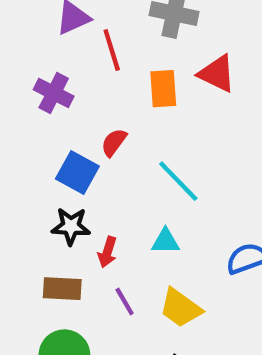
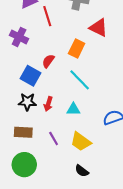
orange rectangle: (163, 89) -> (77, 49), moved, turned 30
red arrow: (107, 252) -> (48, 104), moved

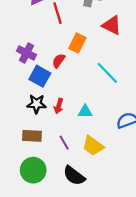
purple cross: (19, 37) -> (27, 53), moved
orange rectangle: (77, 49) -> (77, 43), moved
cyan line: (80, 80) -> (107, 73), moved
black semicircle: (82, 171) -> (74, 176), moved, size x1.5

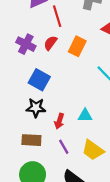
purple cross: (27, 53) -> (26, 44), moved
red semicircle: (59, 61) -> (50, 43), moved
red arrow: (59, 106) -> (59, 121), moved

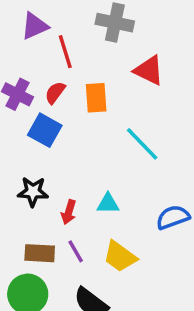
orange rectangle: (77, 46) -> (96, 98), turned -30
blue square: (39, 80) -> (45, 130), moved
brown rectangle: (31, 140) -> (40, 253), moved

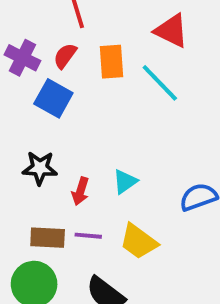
cyan line: (142, 144) -> (160, 83), moved
cyan triangle: (108, 204) -> (125, 182), turned -35
purple line: (76, 251) -> (88, 236), turned -55

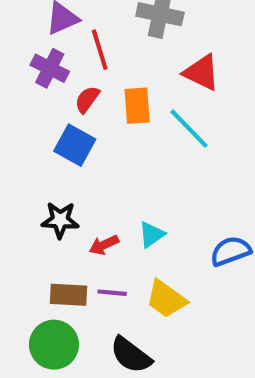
purple cross: (22, 58) -> (50, 68), moved
red arrow: (80, 191) -> (104, 245), turned 48

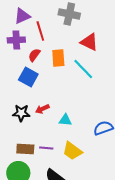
purple cross: (50, 68) -> (16, 40), turned -30
cyan triangle: (152, 235) -> (65, 120), turned 40
red arrow: (104, 245) -> (42, 109), moved

